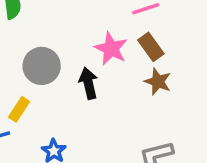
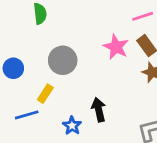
black arrow: (88, 83) -> (99, 110), moved

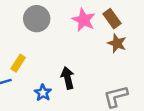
gray circle: (63, 60) -> (37, 19), moved

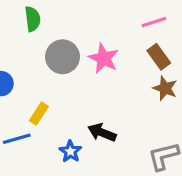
pink star: (84, 20) -> (104, 58), moved
black arrow: (68, 78) -> (102, 132), turned -55

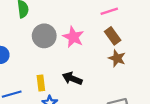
yellow rectangle: (39, 114) -> (41, 83), moved, turned -40
black arrow: (102, 132) -> (72, 78), moved

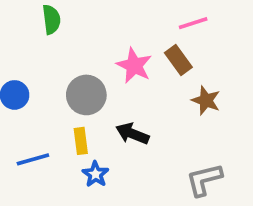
gray circle: (44, 36) -> (86, 95), moved
brown rectangle: (113, 36) -> (178, 60), moved

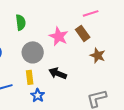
green semicircle: (51, 19) -> (21, 22), moved

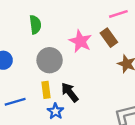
black arrow: (58, 73) -> (70, 92), moved, turned 30

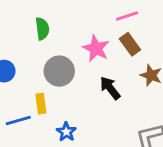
pink line: (118, 14) -> (127, 16), moved
yellow rectangle: (46, 90) -> (41, 104), moved
black arrow: (70, 92) -> (110, 88), moved

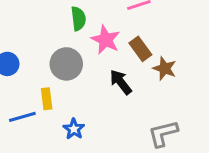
green semicircle: (42, 29) -> (78, 19), moved
brown rectangle: (130, 44) -> (140, 49), moved

